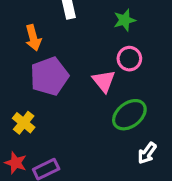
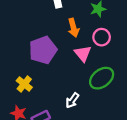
orange arrow: (33, 38) -> (73, 28), moved
white arrow: (147, 153) -> (72, 100), moved

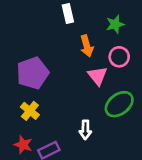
purple pentagon: (43, 50) -> (33, 73), moved
white arrow: (72, 100) -> (85, 130), turned -35

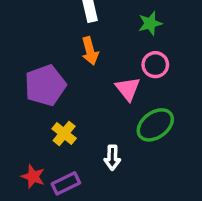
orange arrow: (87, 46) -> (90, 51), moved
yellow cross: (30, 111) -> (64, 133), moved

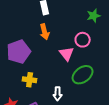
green star: (150, 23) -> (94, 16), moved
yellow cross: (64, 133) -> (30, 80), turned -32

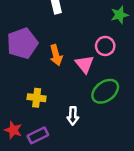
orange arrow: (45, 32) -> (56, 55), moved
purple pentagon: (19, 52) -> (22, 43), moved

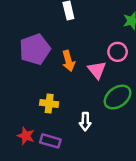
purple rectangle: (38, 135) -> (50, 141), turned 42

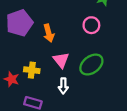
pink triangle: (97, 70) -> (61, 60), moved
red star: (26, 136) -> (12, 79), moved

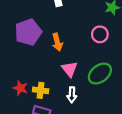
yellow cross: (32, 70) -> (41, 90), moved

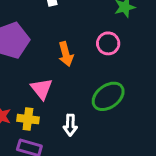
orange arrow: (57, 42) -> (66, 54), moved
pink triangle: (70, 69) -> (42, 89), moved

